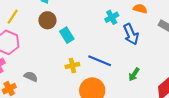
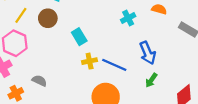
brown circle: (47, 20) -> (48, 18), moved
blue arrow: (131, 34) -> (148, 53), moved
yellow cross: (72, 65) -> (90, 61), moved

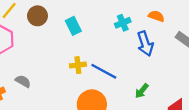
cyan rectangle: (79, 37) -> (73, 26), moved
blue arrow: (148, 53) -> (145, 44), moved

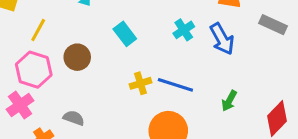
brown circle: (37, 16) -> (77, 57), moved
cyan cross: (123, 23) -> (184, 30), moved

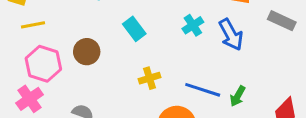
yellow line: (38, 30) -> (33, 25), moved, turned 50
blue line: (175, 85) -> (203, 90), moved

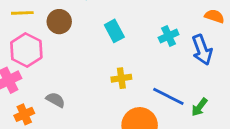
brown circle: (87, 52) -> (59, 22), moved

